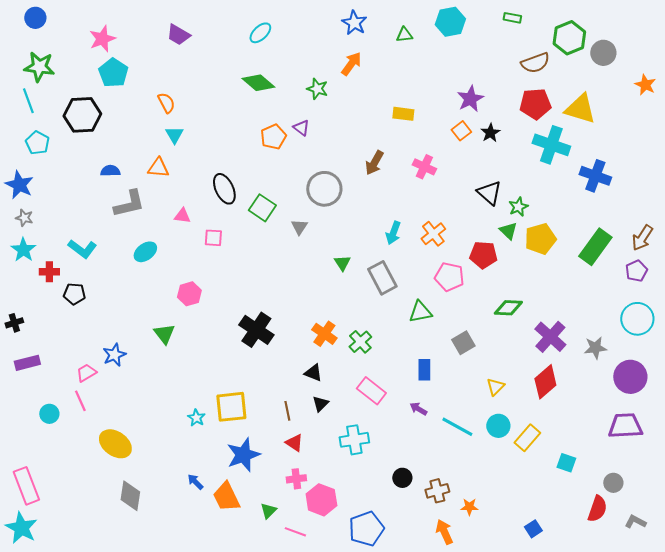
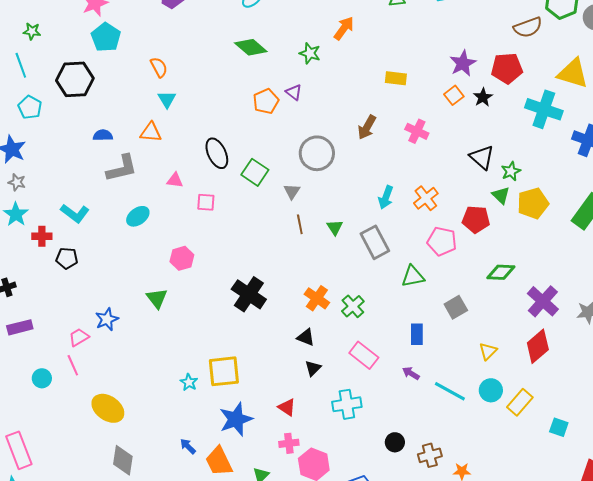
green star: (39, 67) -> (32, 31), size x0.6
red pentagon: (535, 104) -> (507, 68), moved
brown line: (287, 411) -> (300, 224), moved

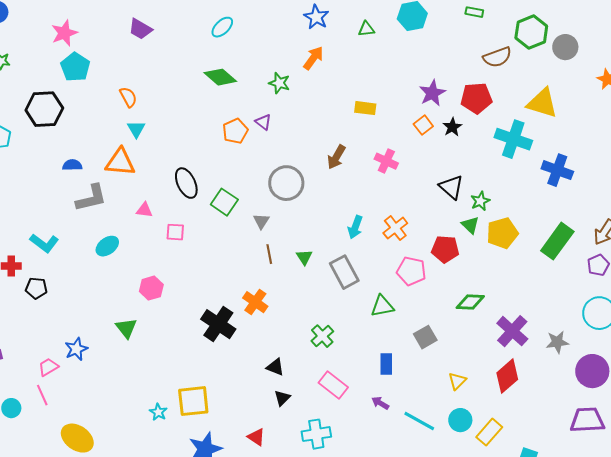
orange triangle: (151, 132) -> (120, 162), size x1.4
orange cross: (317, 298) -> (255, 302), moved

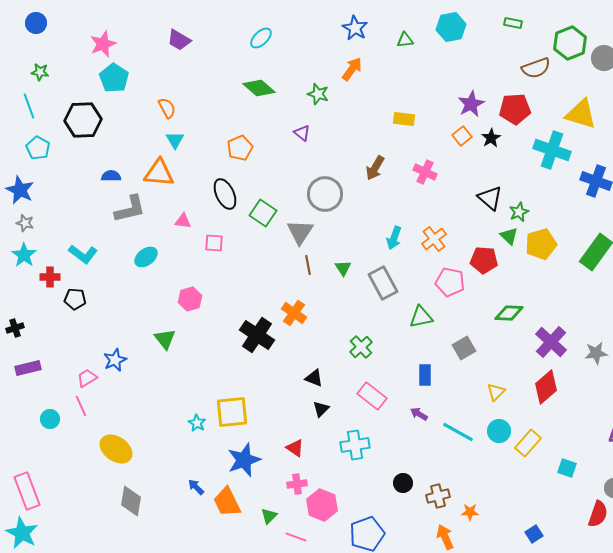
orange pentagon: (235, 131) -> (240, 148), moved
gray triangle: (261, 221) -> (300, 232), size x1.6

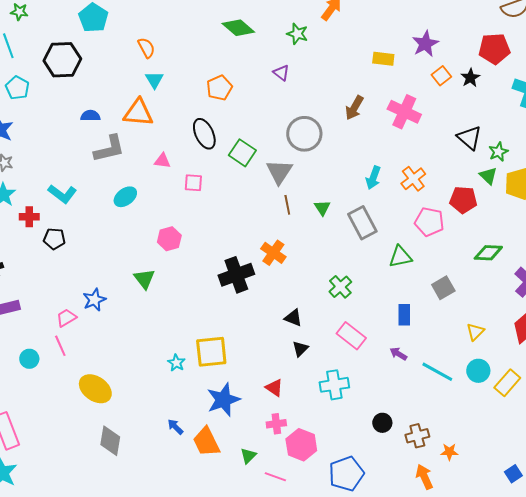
purple star: (471, 104) -> (425, 44), moved
pink cross: (425, 172) -> (404, 112), size x1.4
black cross: (257, 335) -> (236, 275), turned 36

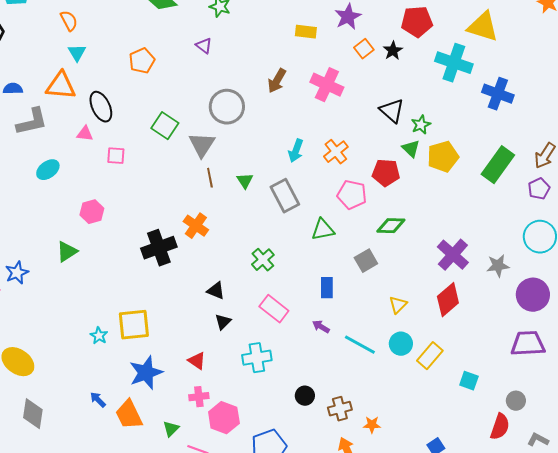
black ellipse: (204, 134) -> (101, 107), moved
green diamond: (488, 253) -> (391, 226), moved
green triangle: (144, 279) -> (67, 252), turned 35

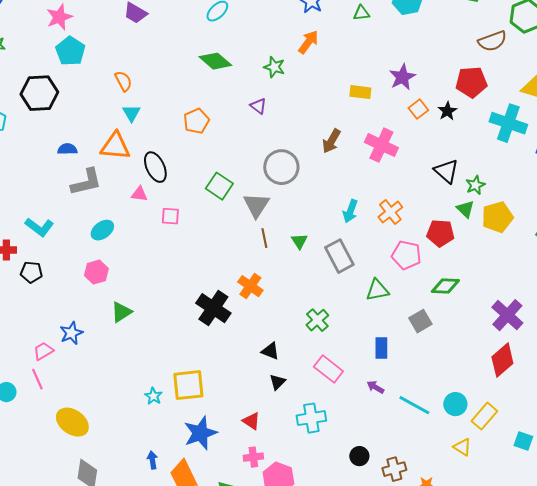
pink hexagon: (92, 212) -> (96, 272), moved
black cross: (159, 248) -> (213, 308), turned -36
yellow triangle: (398, 305) -> (462, 447), moved, turned -42
blue arrow: (98, 400) -> (152, 460), turned 36

